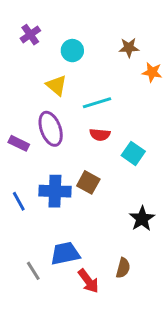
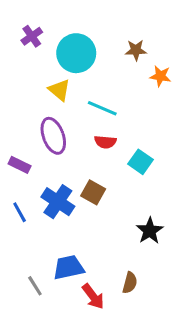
cyan circle: (72, 51) -> (76, 53), size x1.6
cyan line: (97, 103) -> (102, 108), turned 40
purple rectangle: (19, 143) -> (20, 165), moved
blue cross: (55, 191) -> (58, 202), turned 32

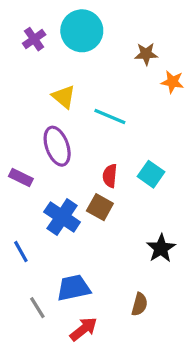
cyan circle: (76, 53) -> (82, 31), moved
red semicircle: (105, 142) -> (110, 176), moved, turned 90
blue line: (20, 212) -> (21, 252), moved
red arrow: (93, 297) -> (83, 329), moved, turned -92

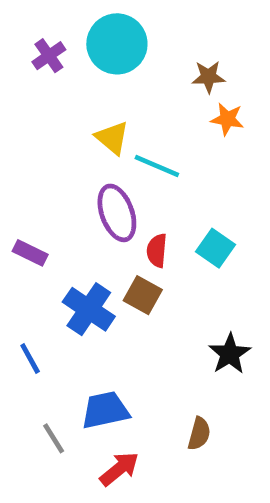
orange star: (172, 82) -> (227, 119), moved
yellow triangle: (64, 97) -> (112, 138), moved
purple ellipse: (57, 146) -> (117, 213), moved

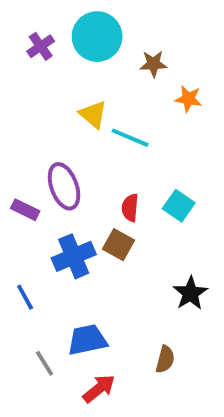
brown star: (209, 77) -> (153, 64), moved
purple ellipse: (117, 213) -> (64, 186), moved
blue cross: (89, 309) -> (74, 256), turned 33

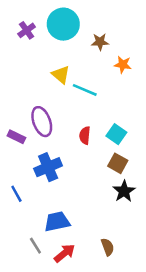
brown square: (118, 245) -> (118, 163), moved
brown semicircle: (165, 359) -> (108, 247), moved, turned -36
gray line: (45, 363) -> (35, 246), moved

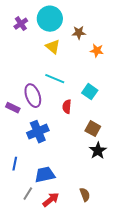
yellow triangle: (61, 75) -> (53, 47), moved
cyan line: (85, 90) -> (55, 79), moved
cyan square: (116, 134) -> (90, 92), moved
blue line: (16, 194) -> (15, 164), moved, turned 40
gray line: (35, 246) -> (28, 194), turned 64

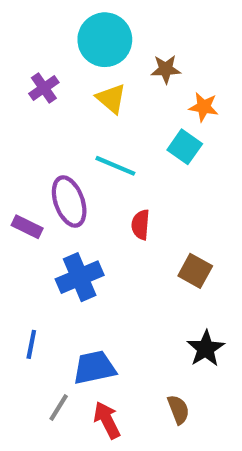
purple cross: (21, 24) -> (44, 88), moved
cyan square: (90, 92) -> (185, 147), moved
black star: (98, 151) -> (206, 349), moved
red arrow: (51, 200) -> (107, 420), turned -78

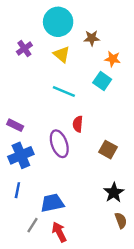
purple ellipse: (69, 202) -> (59, 144), moved
blue cross: (80, 277) -> (21, 155), moved
brown semicircle: (178, 410) -> (121, 220), moved

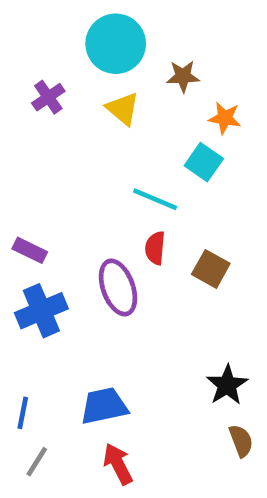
cyan line: (64, 91) -> (155, 199), moved
brown square: (108, 150) -> (211, 269), moved
blue line: (17, 190) -> (23, 413), moved
gray line: (33, 225) -> (37, 462), moved

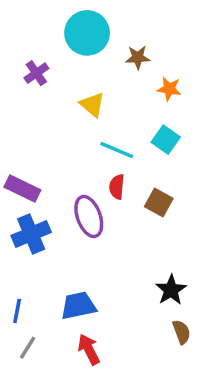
yellow triangle: (123, 109) -> (92, 105), moved
cyan square: (204, 162) -> (166, 140), moved
purple rectangle: (30, 250) -> (22, 189), size x1.4

